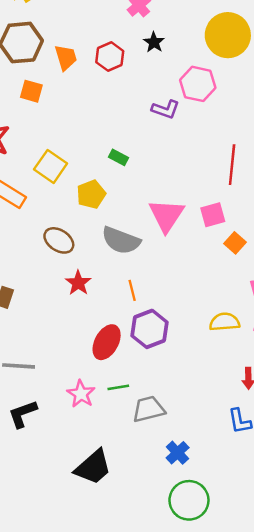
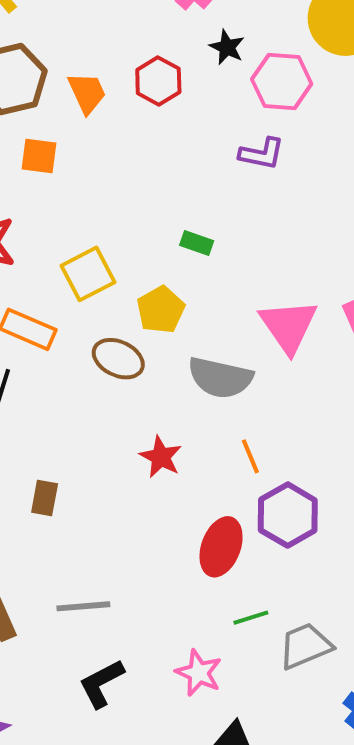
pink hexagon: (198, 84) -> (282, 81), moved
yellow square: (51, 166) -> (88, 274), turned 36
brown ellipse: (59, 240) -> (118, 359), moved
pink star: (81, 394) -> (199, 673), moved

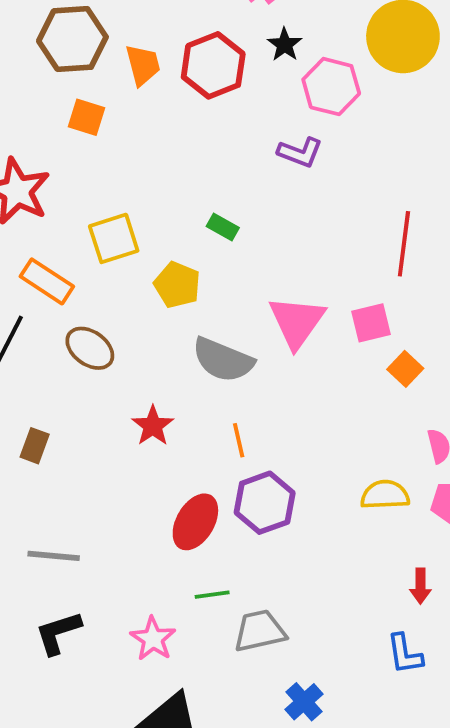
red hexagon: (158, 81) -> (213, 65), size x1.4
yellow pentagon: (161, 310) -> (177, 285), turned -30
brown ellipse: (118, 359) -> (90, 348), moved

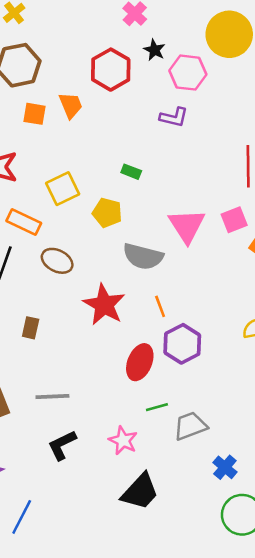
orange trapezoid: (143, 65) -> (71, 105), moved
red star: (153, 426) -> (104, 305), size x1.6

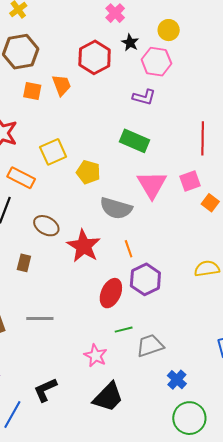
yellow circle: (229, 34) -> (169, 30), moved, size x0.6
green rectangle: (131, 172) -> (135, 141), moved, size x1.8
brown ellipse: (57, 261) -> (46, 226), moved
black L-shape: (62, 445) -> (45, 390), moved

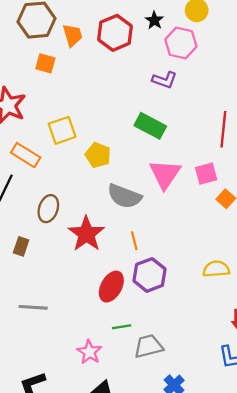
orange trapezoid: (61, 85) -> (73, 35), moved
brown ellipse: (46, 226) -> (48, 209), turned 75

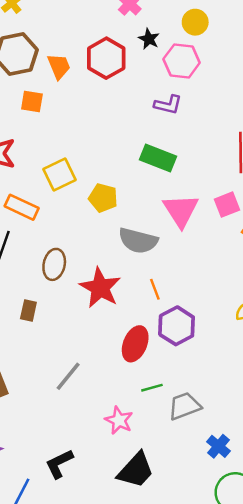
gray line: (33, 307) -> (68, 376), moved, turned -48

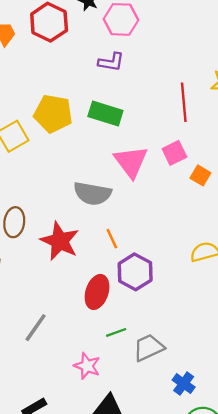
yellow pentagon: (103, 198) -> (53, 114), moved, size x1.4

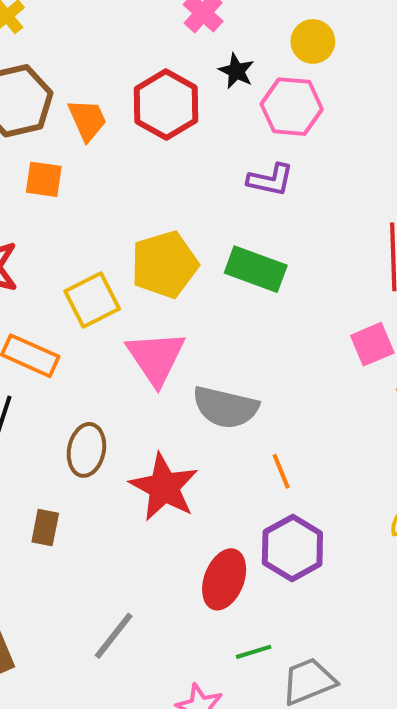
yellow pentagon: (53, 114) -> (165, 264), turned -30
pink triangle: (131, 162) -> (156, 358), moved
orange line: (112, 239) -> (281, 471), moved

